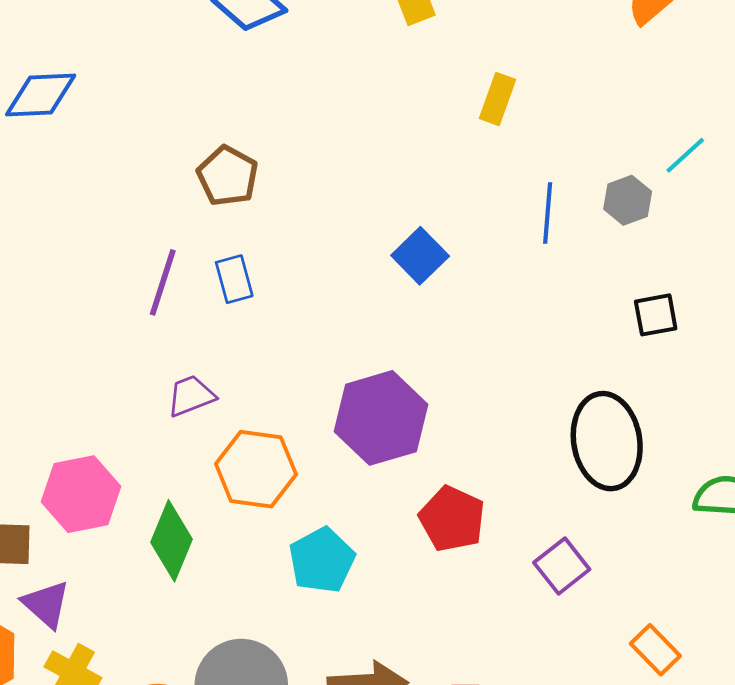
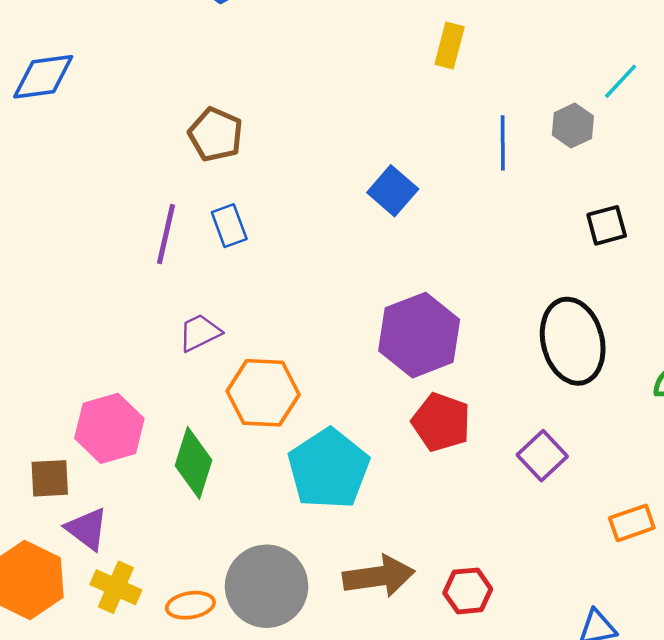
purple hexagon: (381, 418) -> (419, 335), moved
cyan pentagon: (322, 560) -> (329, 469), size x1.4
orange rectangle: (655, 650) -> (632, 523), turned -60

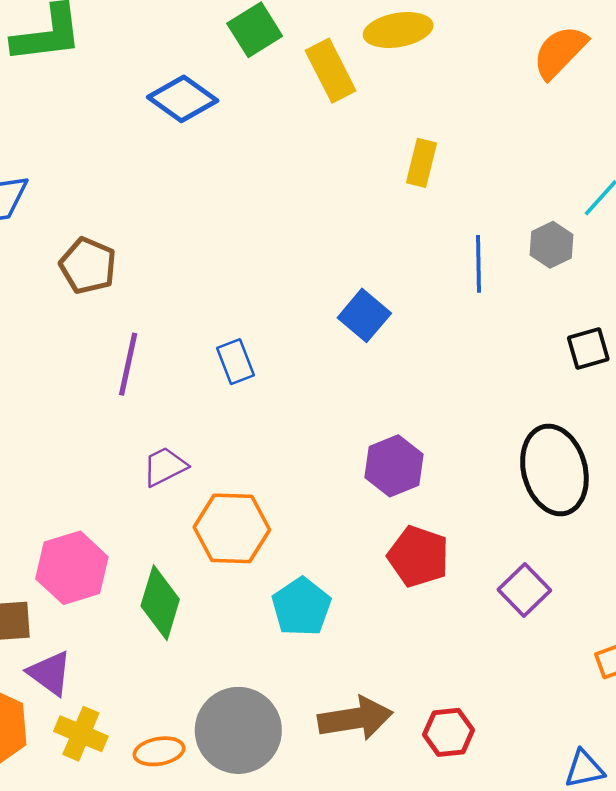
brown pentagon: (216, 134) -> (88, 266), moved
blue rectangle: (229, 226) -> (236, 362), moved
purple hexagon: (419, 335) -> (394, 466), size x0.7
cyan pentagon: (329, 469) -> (301, 607), size x0.7

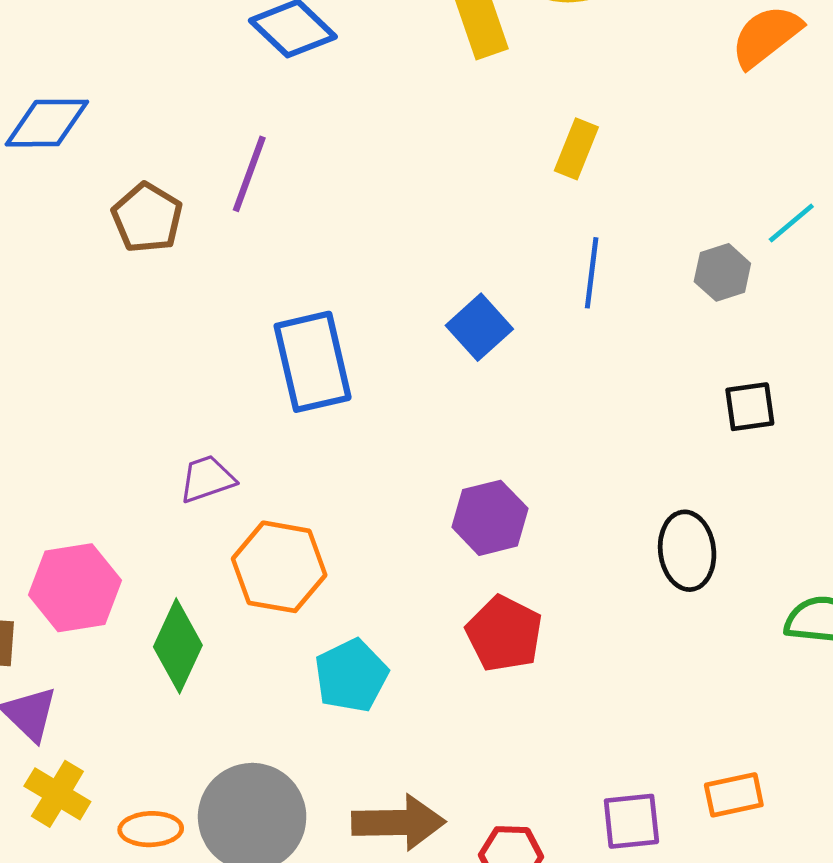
blue line: (479, 264) -> (592, 273), moved
blue rectangle: (236, 362) -> (313, 362), size x1.8
purple line: (128, 364) -> (249, 174), moved
black ellipse: (554, 470) -> (687, 551), size x0.7
purple square: (524, 590) -> (631, 821), moved, turned 30

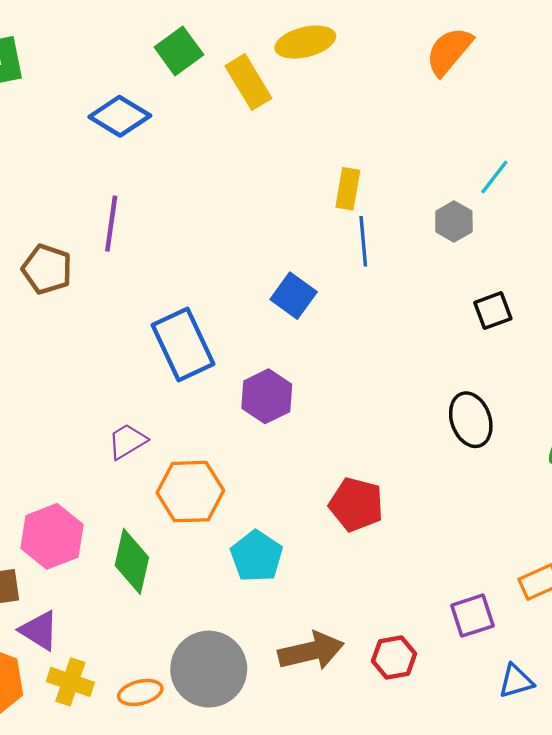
yellow rectangle: (576, 149) -> (348, 189), moved
purple hexagon: (490, 518) -> (267, 396), moved

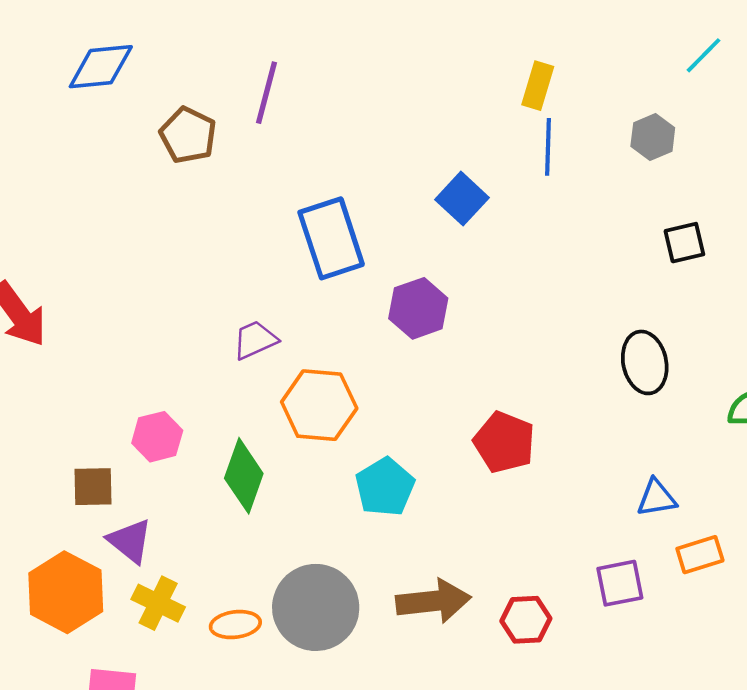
cyan line: (494, 177) -> (704, 55), moved
pink hexagon: (52, 536) -> (157, 437), size x0.7
blue triangle: (516, 681) -> (656, 498), moved

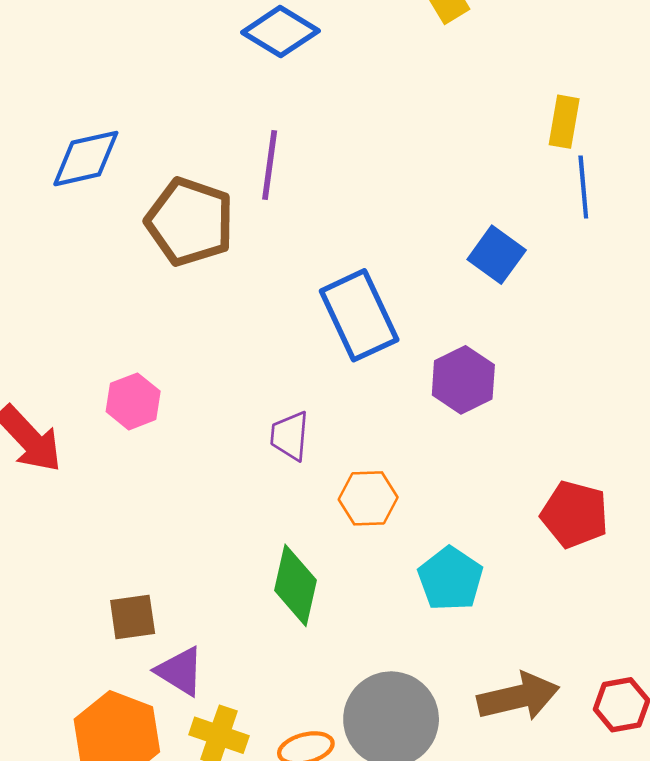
brown pentagon: (188, 135) -> (190, 222), size x1.4
purple trapezoid: (255, 340) -> (290, 436), turned -54
orange hexagon: (319, 405) -> (368, 498), size x0.7
pink hexagon: (157, 437) -> (133, 401), moved

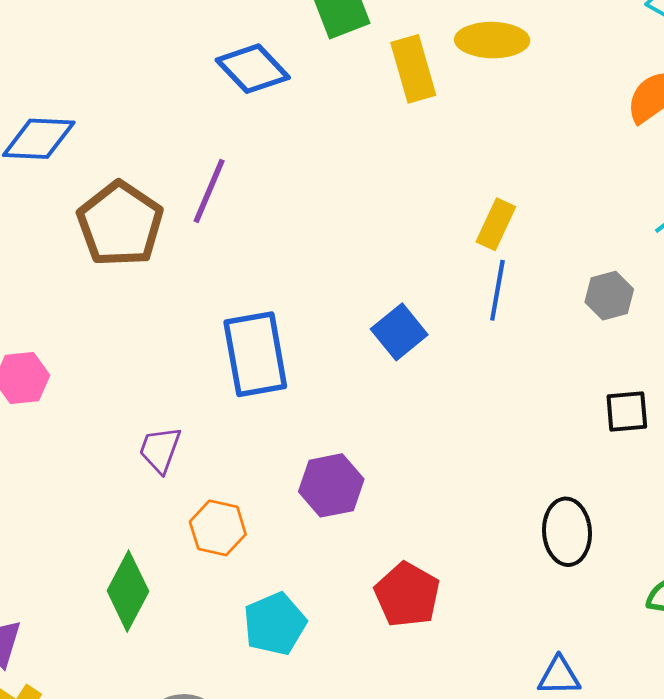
purple hexagon: (463, 380) -> (331, 485), moved

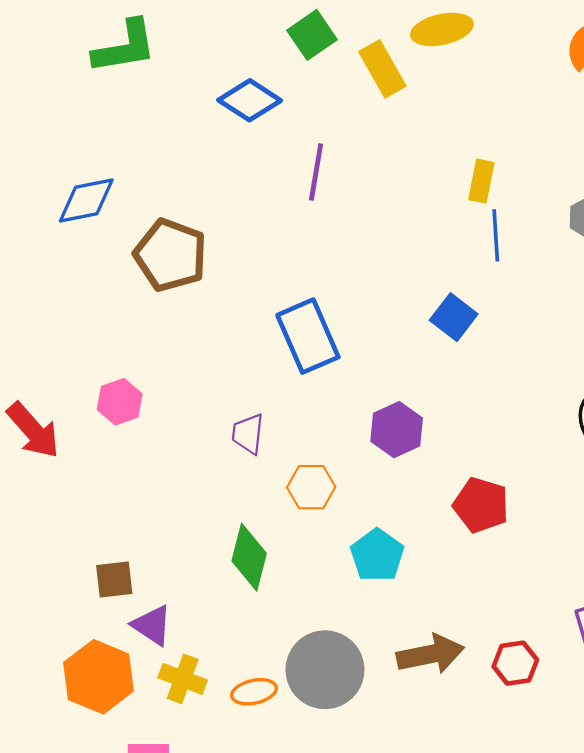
purple line: (209, 191) -> (316, 172), moved
blue square: (399, 332) -> (454, 317), moved

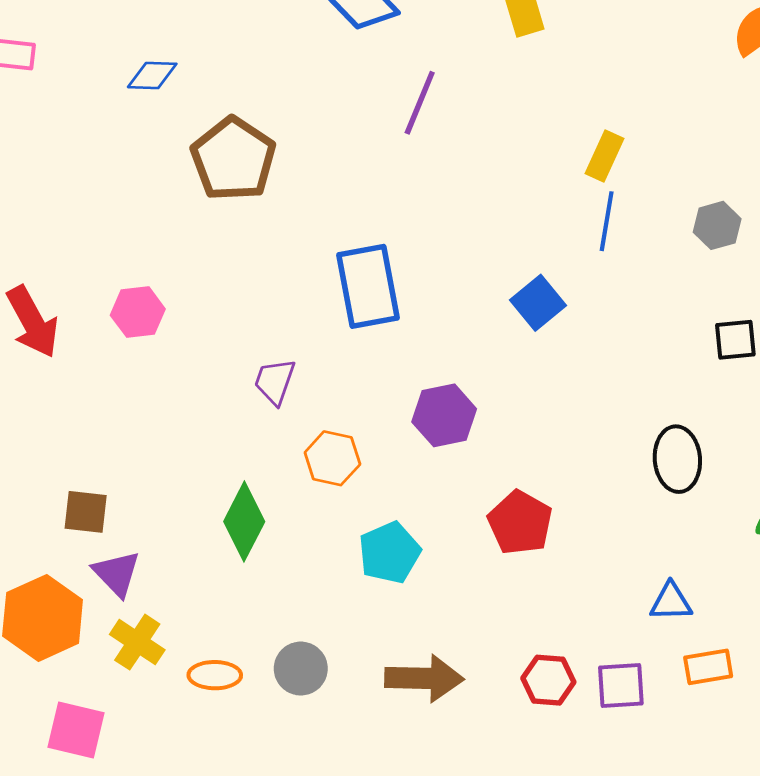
blue diamond: (86, 200) -> (152, 75), size x0.7
red hexagon: (515, 663) -> (548, 680), moved
gray circle: (325, 670) -> (301, 669), size x0.6

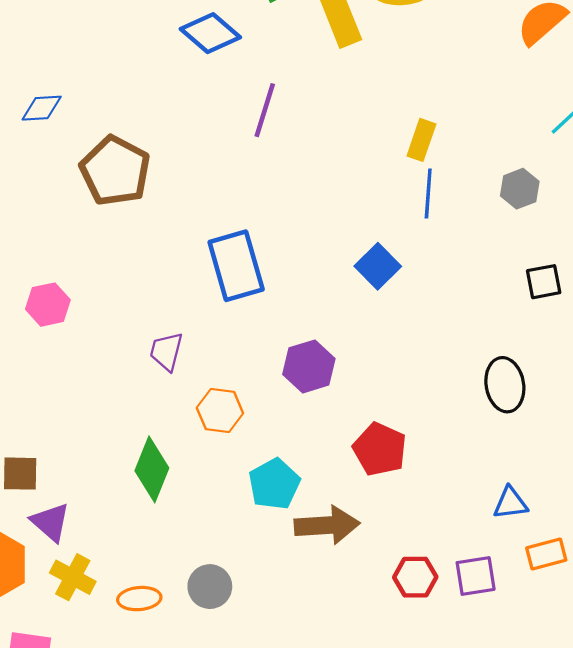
brown arrow: (424, 678) -> (327, 525), moved

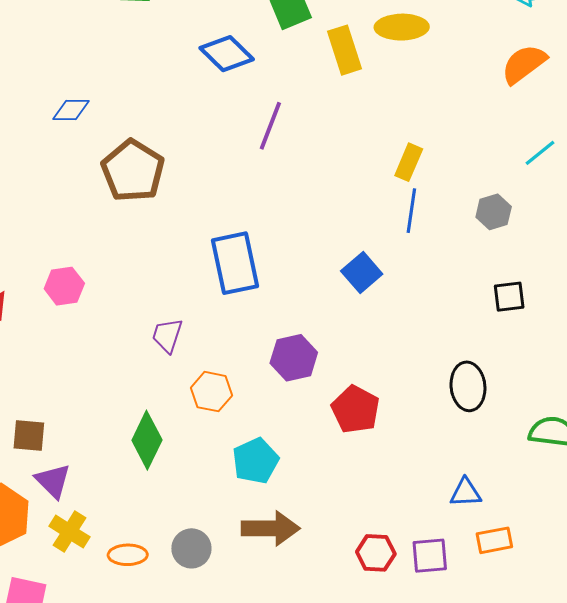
red pentagon: (380, 449) -> (355, 409), moved
brown arrow: (327, 525) -> (271, 528), moved

